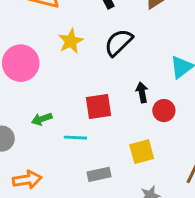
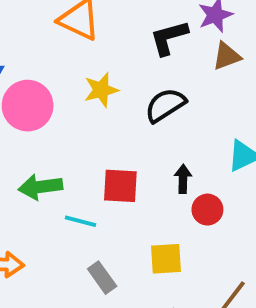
green arrow: (42, 119) -> (40, 187), size x1.5
gray rectangle: (99, 174) -> (102, 278), turned 55

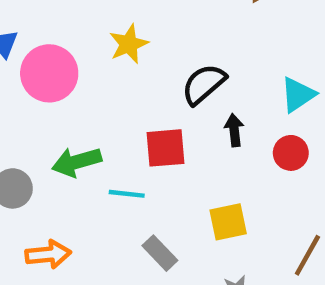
black semicircle: (165, 105) -> (204, 84), moved
red circle: (207, 210) -> (291, 153), moved

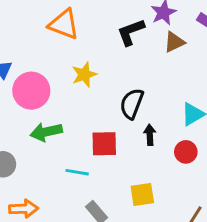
black semicircle: (204, 84) -> (132, 104), turned -32
green arrow: (77, 162) -> (46, 132), moved

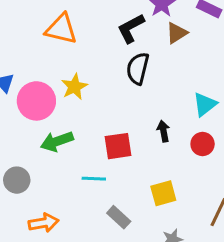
yellow star: (84, 75) -> (74, 87), moved
black semicircle: (132, 104) -> (138, 68), moved

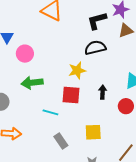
black semicircle: (138, 68) -> (95, 48), turned 50
yellow star: (74, 87) -> (77, 71), moved
pink circle: (36, 101) -> (25, 54), size x0.7

